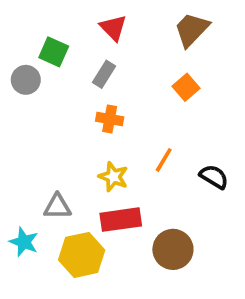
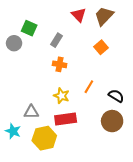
red triangle: (113, 28) -> (79, 15), moved
brown circle: (173, 249) -> (112, 121), moved

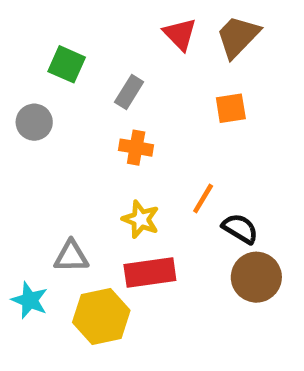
gray circle: (14, 43) -> (34, 122), moved
orange square: (101, 47) -> (231, 108), turned 32
black semicircle: (116, 96) -> (240, 229), moved

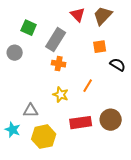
gray rectangle: (129, 92) -> (56, 40), size x1.6
black semicircle: (240, 229) -> (118, 65), moved
red rectangle: (150, 273) -> (81, 123), moved

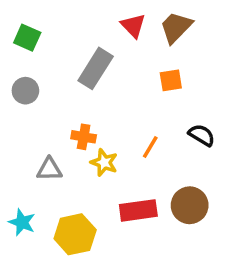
green square: (29, 28) -> (27, 38), moved
orange cross: (59, 64) -> (84, 137), moved
black semicircle: (118, 65) -> (202, 135), moved
gray triangle: (31, 111) -> (49, 169), moved

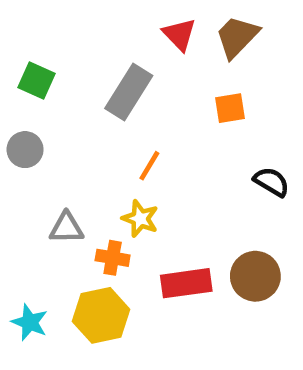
green square: (27, 38) -> (37, 80), moved
gray circle: (25, 91) -> (25, 150), moved
orange cross: (84, 137) -> (113, 258), moved
orange line: (150, 147) -> (149, 166), moved
cyan star: (22, 222) -> (30, 322), moved

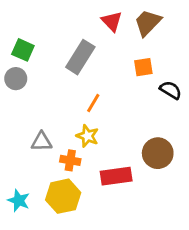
gray circle: (25, 150) -> (16, 79), moved
black semicircle: (271, 182) -> (171, 90), moved
brown circle: (255, 276) -> (158, 153), moved

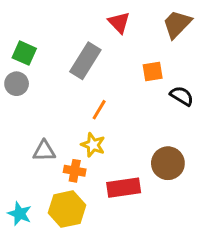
brown trapezoid: (148, 23) -> (177, 24), moved

